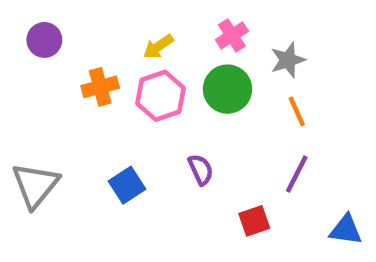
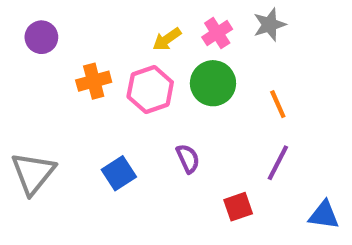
yellow arrow: (158, 47) -> (167, 39), moved
gray star: (288, 60) -> (269, 25), moved

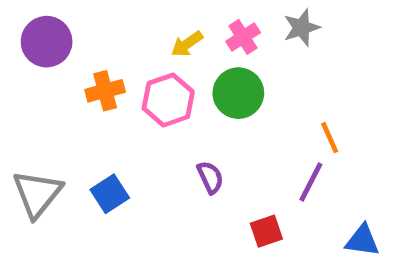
purple circle: (41, 37) -> (47, 42), size x1.4
orange line: (278, 104) -> (330, 138), moved
blue square: (119, 173) -> (110, 194), moved

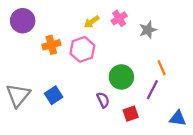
gray star: (302, 28) -> (148, 30), moved
green circle: (238, 93) -> (121, 77), moved
purple semicircle: (210, 177) -> (103, 100), moved

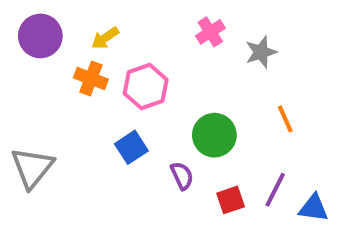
yellow arrow: (92, 22) -> (105, 38), moved
orange cross: (51, 45) -> (91, 78), turned 36
purple line: (152, 90) -> (275, 190), moved
blue square: (54, 95) -> (131, 147), moved

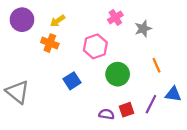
pink hexagon: (146, 87) -> (95, 46), moved
gray triangle: (32, 168) -> (18, 92), turned -30
purple semicircle: (182, 176) -> (106, 114), moved, turned -56
blue triangle: (314, 208) -> (173, 94), moved

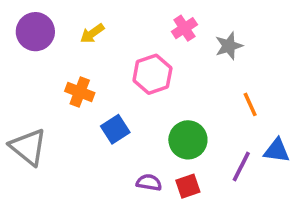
orange cross: (50, 43) -> (80, 92), moved
green circle: (118, 74) -> (188, 140), moved
red square: (126, 110) -> (188, 186), moved
purple semicircle: (106, 114) -> (149, 182), moved

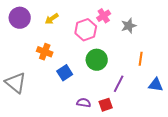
pink hexagon: (152, 74) -> (86, 30), moved
orange line: (250, 104) -> (141, 59), turned 32
green circle: (188, 140) -> (97, 60), moved
purple line: (241, 167) -> (119, 84), moved

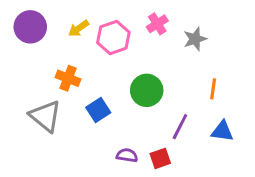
pink hexagon: (86, 30) -> (113, 37), moved
gray triangle: (16, 83) -> (45, 116), moved
blue triangle: (156, 85) -> (222, 131), moved

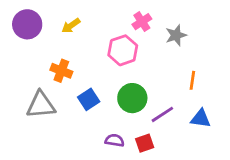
pink hexagon: (113, 37) -> (123, 50), moved
green circle: (147, 90) -> (132, 98), moved
gray triangle: (45, 116) -> (41, 105), turned -44
purple line: (180, 127) -> (162, 114), turned 30

